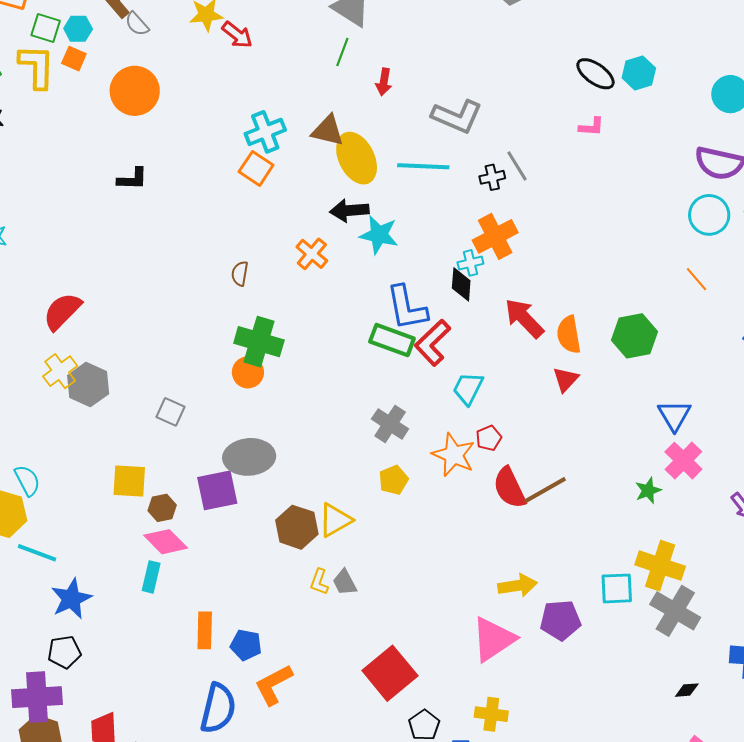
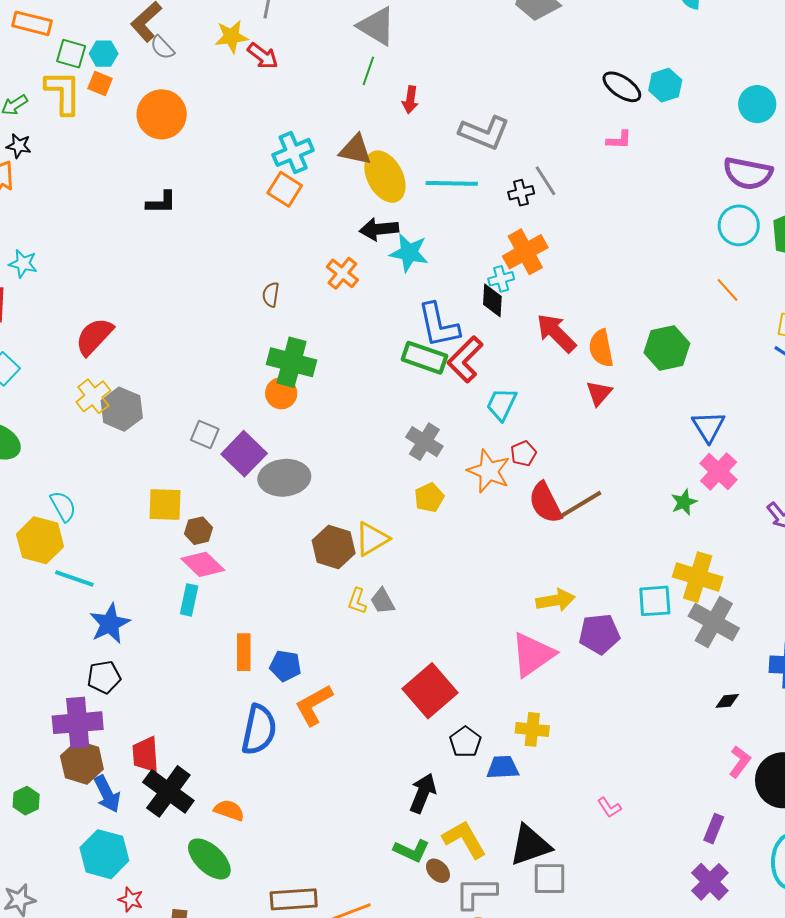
purple square: (217, 490) -> (244, 454), moved, turned -33

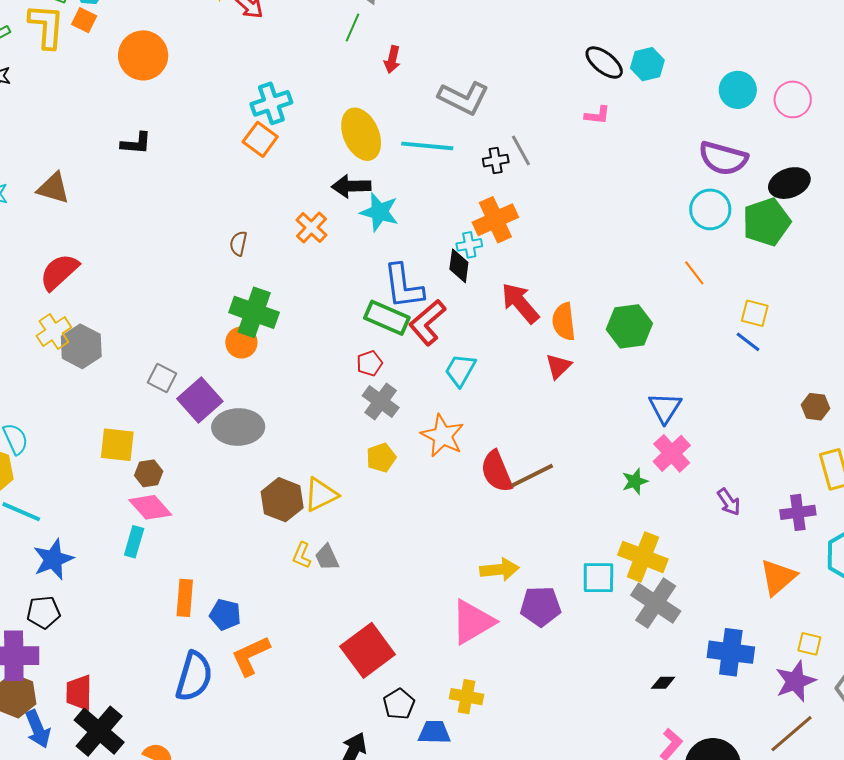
brown triangle: (355, 150) -> (53, 188), moved
red pentagon: (523, 453) -> (370, 363), moved

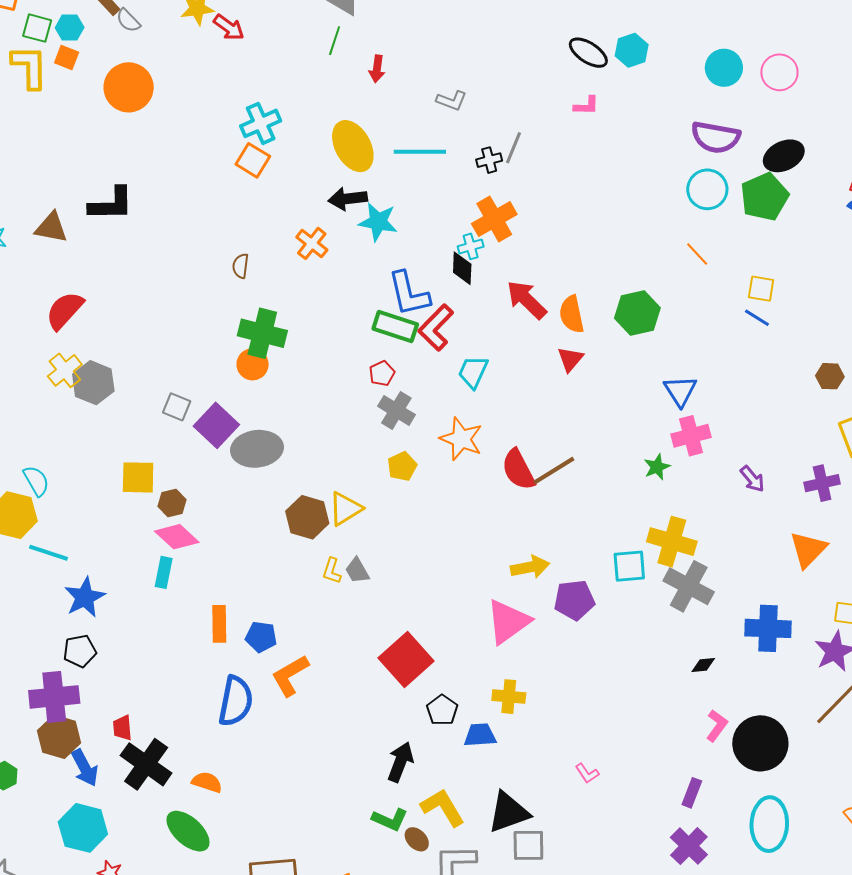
gray L-shape: (464, 98) -> (452, 101), size x0.6
black L-shape: (136, 143) -> (111, 204), moved, size x1.5
gray line: (521, 150) -> (513, 148), turned 56
pink cross: (672, 453) -> (691, 436), turned 33
red trapezoid: (79, 693) -> (122, 728), size x0.7

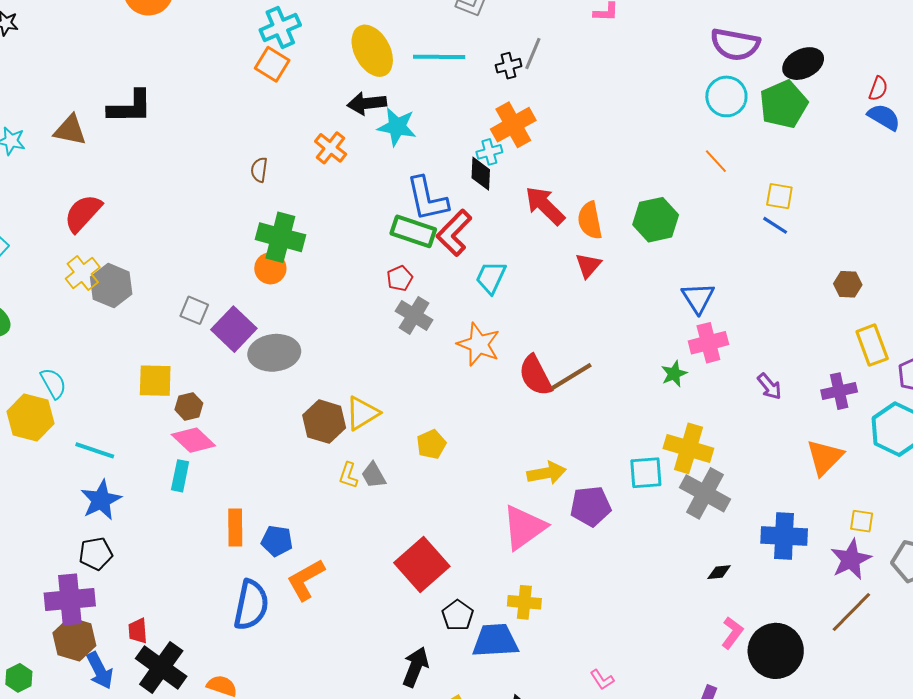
yellow pentagon: (402, 466) -> (431, 444), moved
cyan line: (49, 553) -> (95, 450), moved
blue trapezoid: (480, 735) -> (495, 641), size x1.4

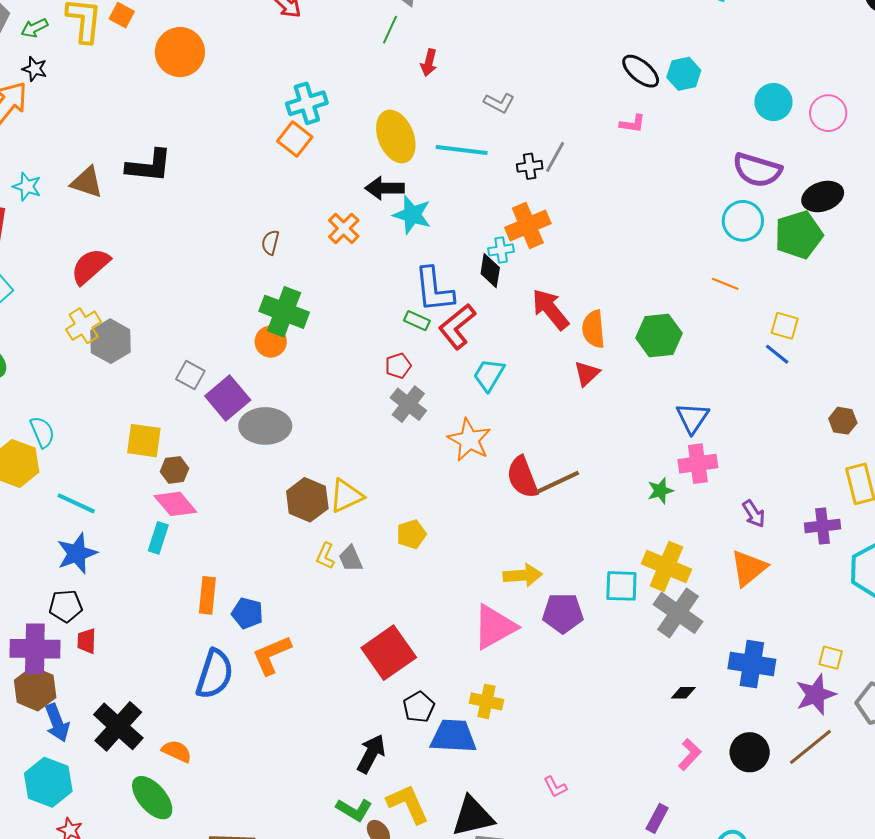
orange line: (716, 161) -> (725, 284), turned -32
green rectangle: (413, 231) -> (417, 321), size x0.6
orange triangle: (825, 457) -> (749, 568), moved
red trapezoid: (138, 631) -> (87, 641), moved
black circle: (776, 651) -> (750, 752), moved, size x0.7

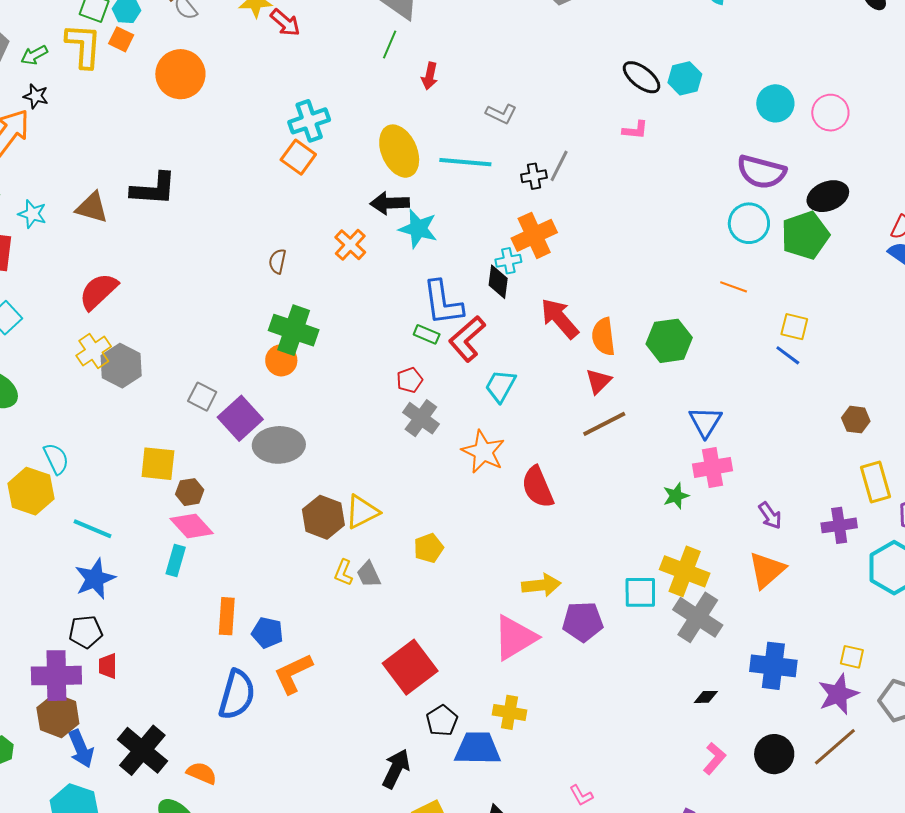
brown line: (558, 482) -> (604, 424), moved

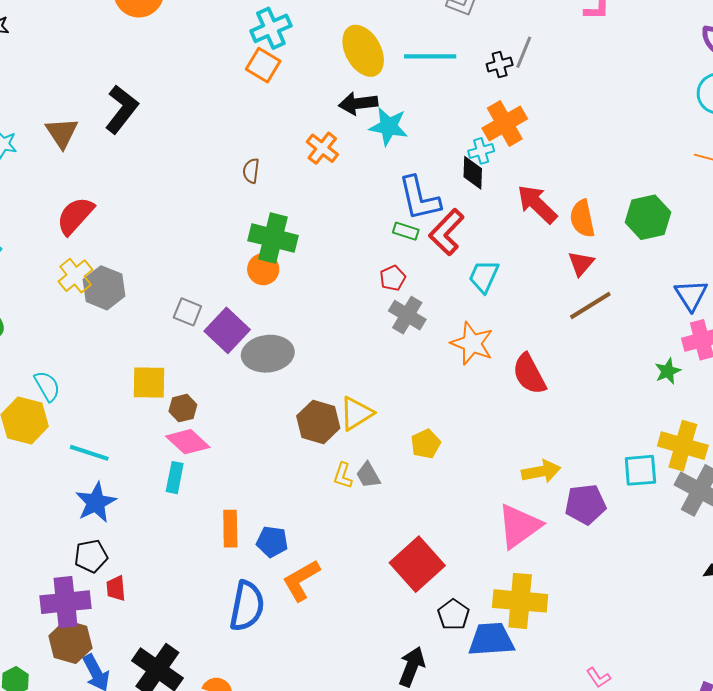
black L-shape: (154, 189) -> (122, 109), turned -51
brown triangle: (92, 208) -> (62, 133), turned 45
yellow cross: (509, 712) -> (520, 601), size x1.6

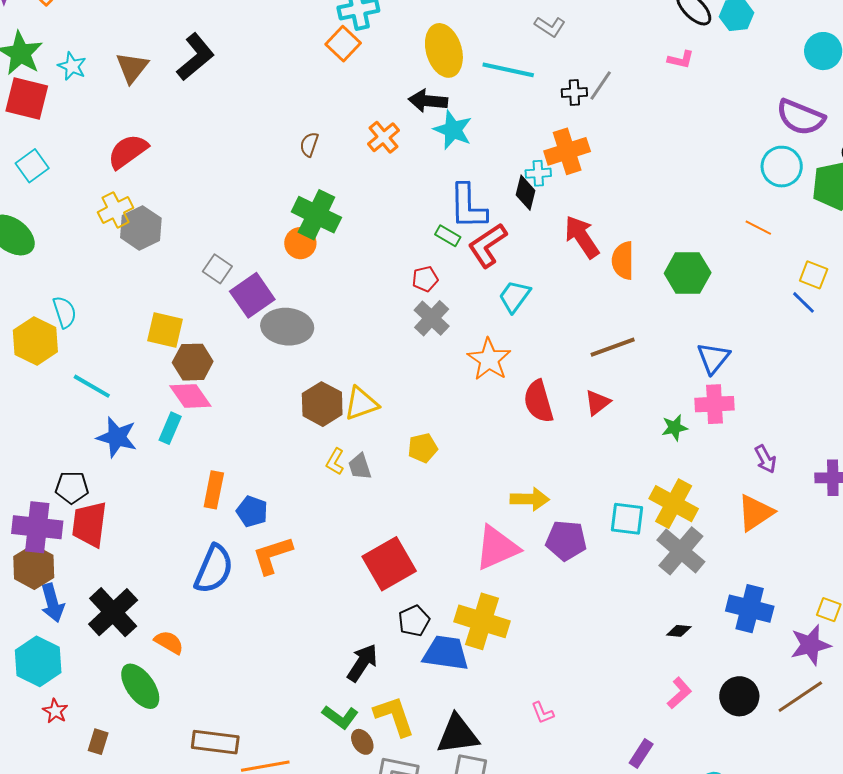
red triangle: (581, 263) -> (597, 403), moved
brown hexagon: (183, 408) -> (193, 362), size x1.4
blue star: (96, 502) -> (117, 437), moved, turned 30
red trapezoid: (116, 588) -> (89, 524), size x1.8

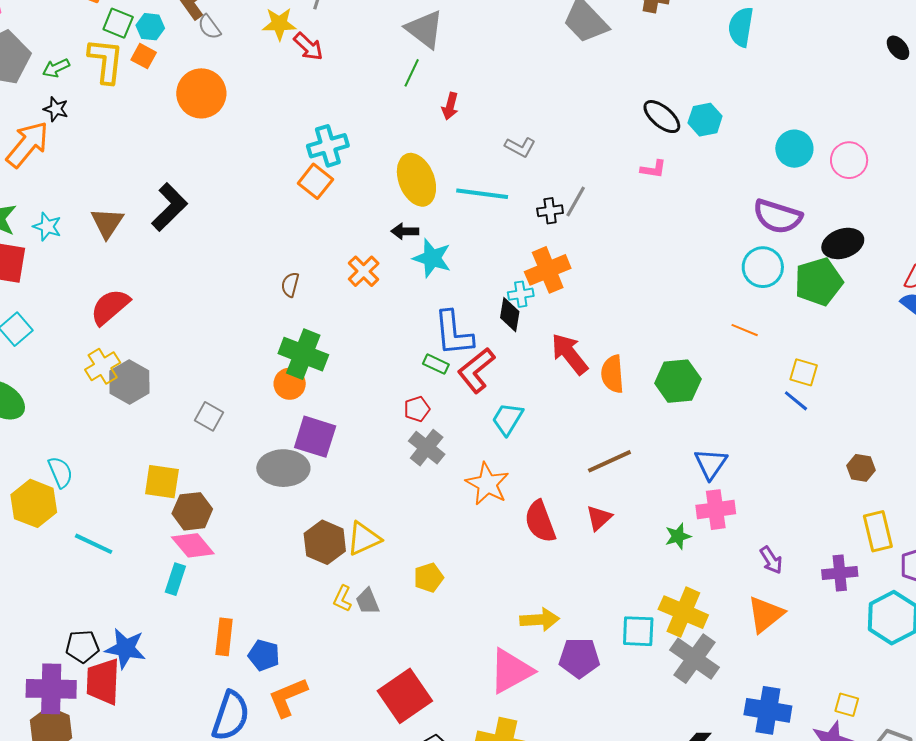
black arrow: (428, 101) -> (405, 231), size x0.7
purple square: (252, 295) -> (315, 437), moved, turned -33
blue star: (117, 437) -> (125, 648), moved

